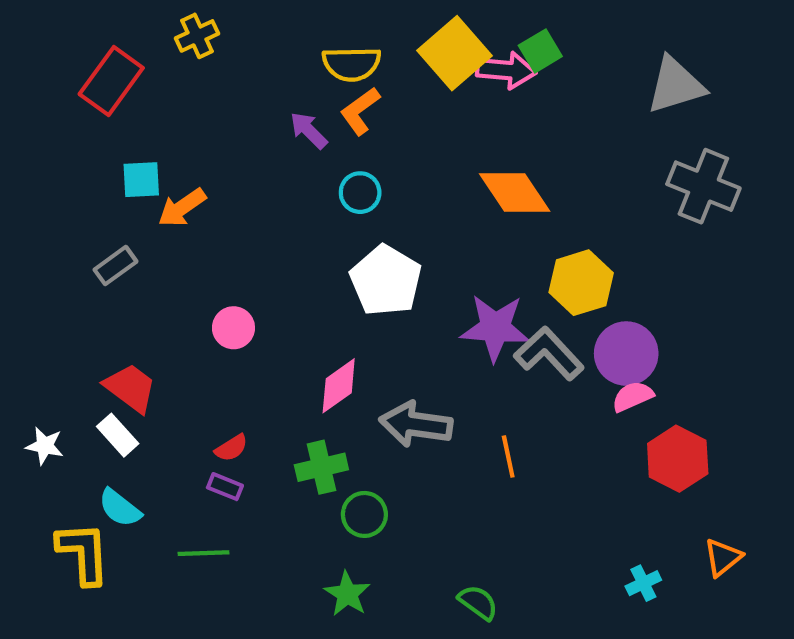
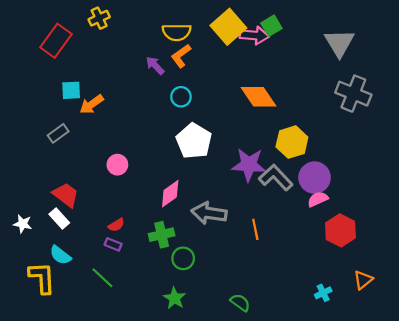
gray triangle: (676, 85) -> (339, 43), turned -44
green line: (203, 553) -> (102, 278), turned 45

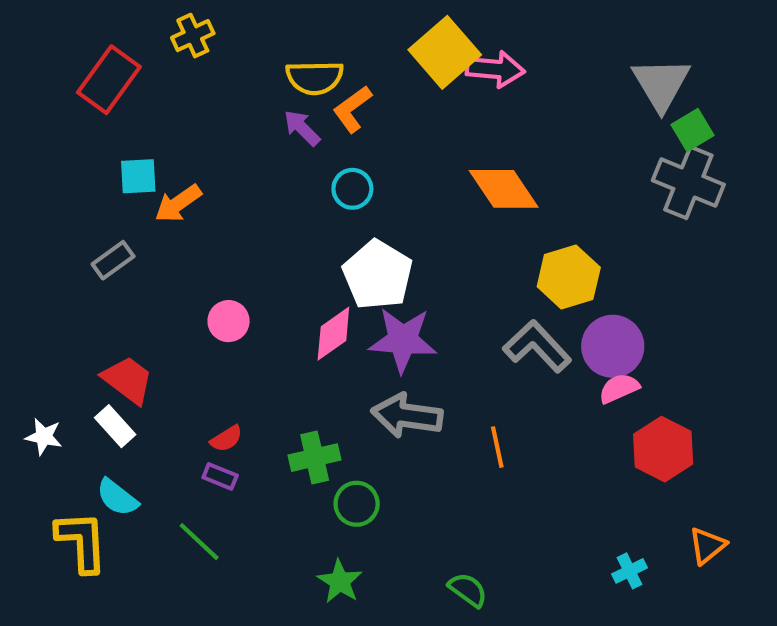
green square: (271, 26) -> (693, 130), moved
yellow semicircle: (177, 32) -> (315, 78), moved
purple star: (249, 165) -> (403, 340), moved
pink diamond: (170, 194) -> (333, 334), moved

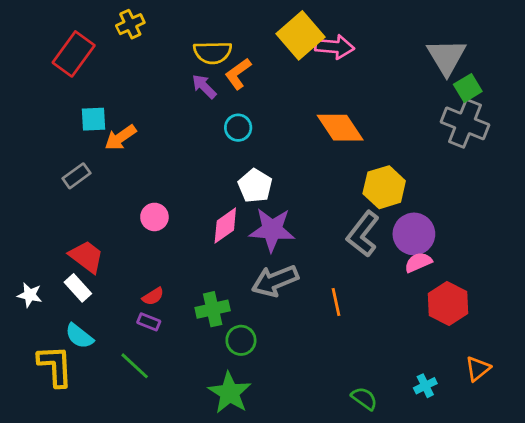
white pentagon: (378, 275) -> (255, 186), size x0.7
gray L-shape: (537, 346) -> (363, 234), turned -99
gray arrow: (407, 416) -> (275, 281), turned -30
green star: (340, 581) -> (230, 393), size x1.4
green semicircle: (468, 590) -> (364, 398), moved

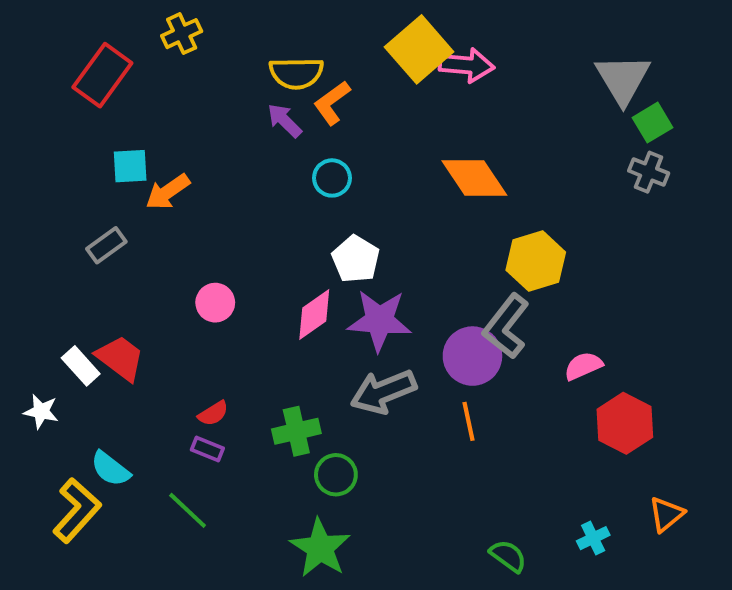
gray cross: (465, 123) -> (649, 172), size x0.6
purple circle: (414, 234) -> (472, 356), moved
white rectangle: (78, 288) -> (81, 366), moved
yellow L-shape: (55, 366) -> (77, 510), turned 45

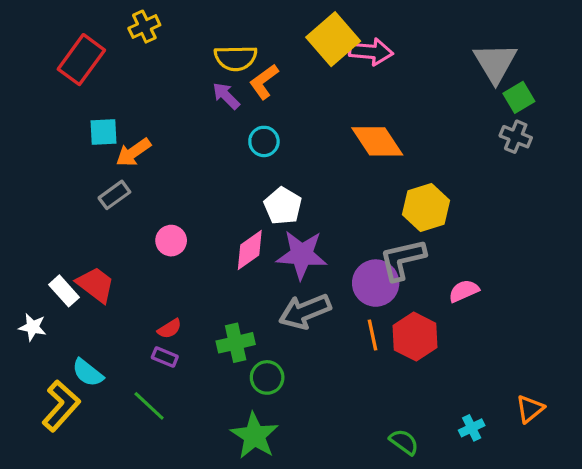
gray rectangle: (106, 245) -> (114, 195), moved
gray L-shape: (506, 326) -> (402, 259), turned 39
red hexagon: (625, 423) -> (415, 337), moved

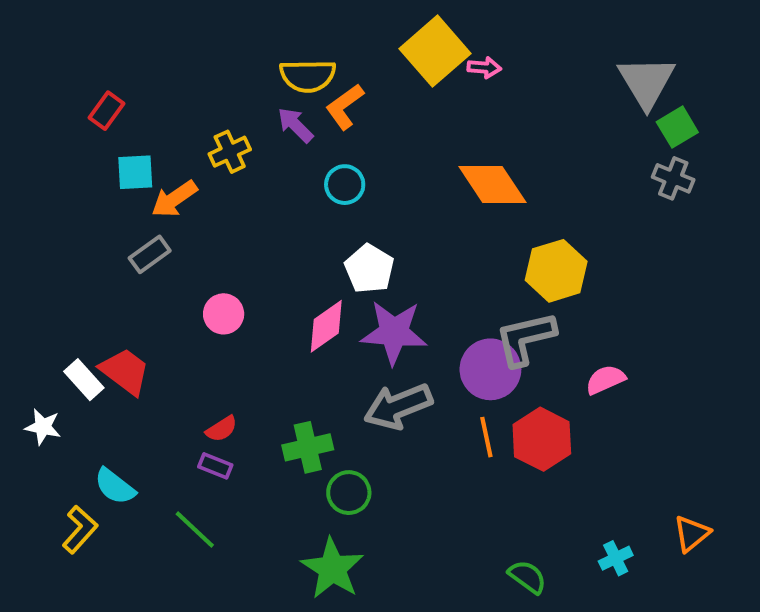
yellow cross: (144, 27) -> (230, 152), moved
pink arrow: (371, 52) -> (484, 68), size x0.6
red rectangle: (81, 60) -> (107, 111), moved, size x0.6
yellow L-shape: (61, 406) -> (80, 529), size x0.7

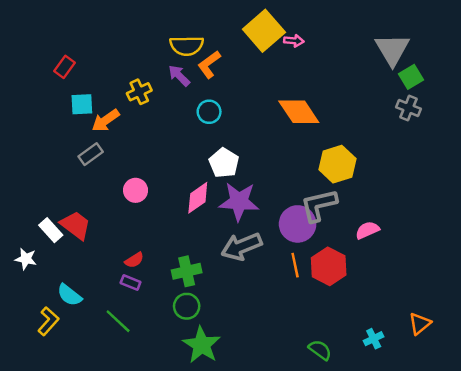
green circle: (349, 493) -> (187, 306), moved

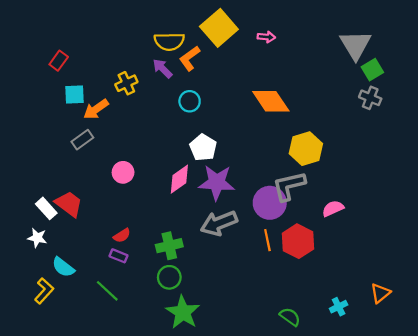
yellow square: (264, 31) -> (219, 28), moved
white star: (26, 259) -> (37, 238), moved

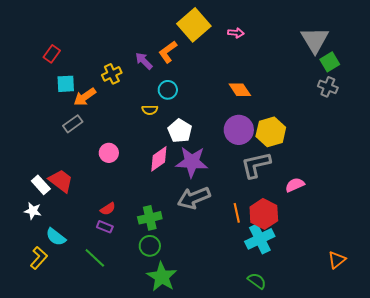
yellow semicircle: (169, 41) -> (150, 110), moved, size x0.6
orange diamond: (271, 101) -> (240, 90), size x0.7
purple circle: (270, 203) -> (239, 130), moved
cyan cross: (339, 307) -> (260, 239), moved, size x1.8

